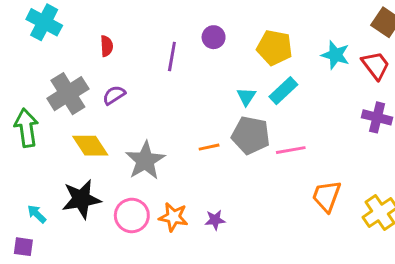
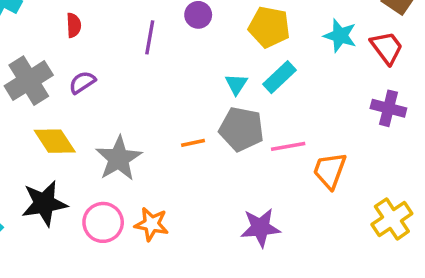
orange trapezoid: (326, 196) -> (330, 171), moved
purple star: (215, 220) -> (260, 228), moved, size x1.6

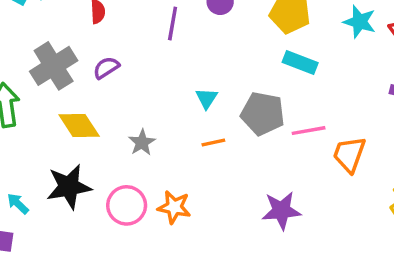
cyan rectangle: (279, 77) -> (300, 63), turned 64
cyan triangle: (236, 84) -> (207, 98), moved
orange line: (193, 143) -> (213, 142), moved
gray star: (119, 158) -> (142, 142), size x0.6

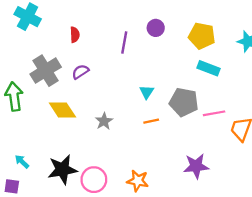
black star: (69, 187) -> (62, 170), moved
pink circle: (127, 205) -> (94, 180), moved
orange star: (174, 207) -> (138, 181), moved

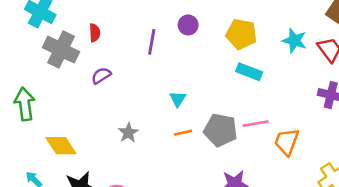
gray cross: (46, 71) -> (61, 50), moved, turned -32
gray pentagon: (184, 102) -> (221, 130), moved
yellow diamond: (62, 110) -> (61, 146), moved

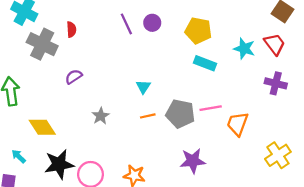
cyan star: (294, 41) -> (244, 49), moved
purple line: (152, 42) -> (126, 24), moved, turned -35
purple semicircle: (101, 76) -> (74, 77), moved

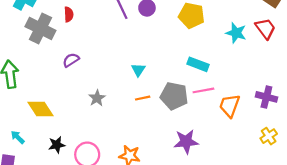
cyan rectangle: (205, 63) -> (198, 64), moved
purple cross: (276, 83) -> (266, 97), moved
yellow cross: (278, 155) -> (269, 136), size x0.7
black star: (59, 164) -> (57, 145), size x0.6

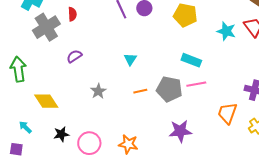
gray cross: (40, 29) -> (46, 27), turned 32
cyan triangle: (138, 70) -> (130, 59), moved
orange trapezoid: (230, 106) -> (227, 113), moved

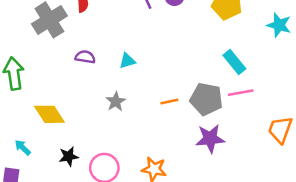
purple semicircle: (74, 56) -> (85, 57), turned 42
cyan triangle: (130, 59) -> (127, 61), moved, turned 40
cyan rectangle: (191, 60) -> (234, 62), turned 30
purple star: (180, 131) -> (210, 139), moved

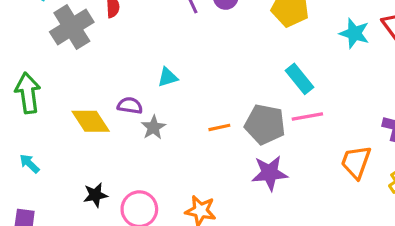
purple semicircle: (85, 57) -> (130, 106), moved
yellow diamond: (49, 114) -> (91, 121), moved
cyan arrow: (23, 147) -> (29, 164), moved

